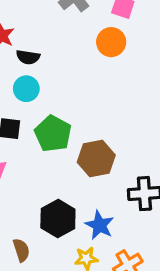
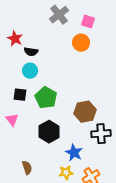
brown hexagon: (96, 159) -> (85, 112), moved
black hexagon: (58, 218) -> (49, 132), moved

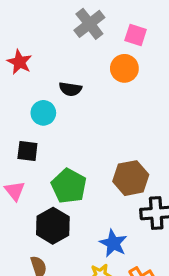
black semicircle: (31, 52) -> (70, 89), moved
green pentagon: (46, 98) -> (69, 186), moved
black hexagon: (49, 132) -> (53, 226), moved

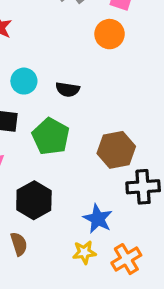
black semicircle: (70, 89) -> (68, 89), moved
green pentagon: (69, 186) -> (51, 136), moved

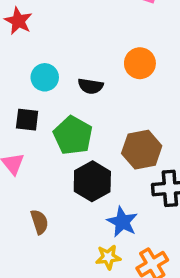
orange circle: (110, 34) -> (140, 63), moved
black hexagon: (34, 200) -> (92, 181), moved
brown semicircle: (19, 244) -> (39, 222), moved

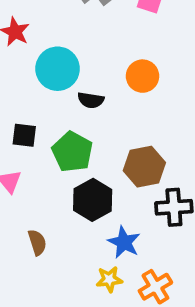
cyan circle: (45, 77) -> (58, 69), moved, size x1.5

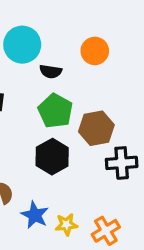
green pentagon: (72, 152) -> (55, 111), moved
blue star: (124, 242) -> (35, 215), moved

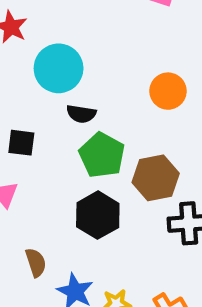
orange circle: (95, 51) -> (168, 91), moved
black semicircle: (51, 71) -> (81, 114), moved

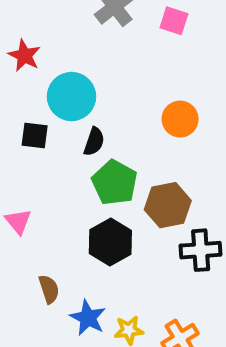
black semicircle: (81, 114) -> (94, 142), turned -80
black square: (21, 143) -> (35, 135), moved

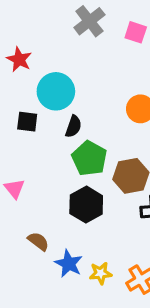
brown semicircle: (49, 289) -> (38, 241), turned -35

